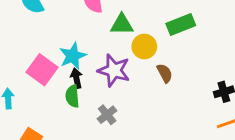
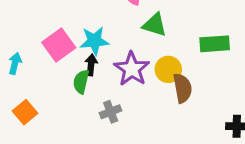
yellow circle: (144, 47) -> (168, 69), moved
brown semicircle: (165, 73) -> (182, 88), size x1.4

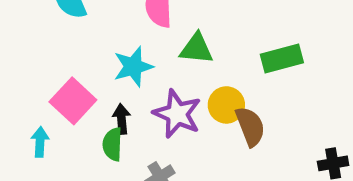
cyan star: (94, 41) -> (133, 67), moved
cyan arrow: (15, 63) -> (40, 142), moved

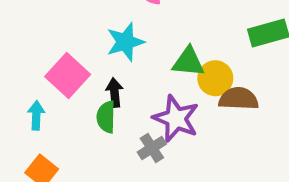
green triangle: (196, 49) -> (188, 62), moved
purple star: (177, 114) -> (176, 119), moved
brown semicircle: (250, 126) -> (239, 99), turned -66

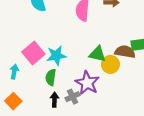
cyan star: (125, 42) -> (56, 56), moved
black arrow: (115, 93) -> (54, 100), moved
brown semicircle: (239, 99) -> (125, 52), moved

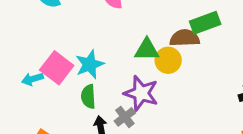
cyan arrow: (14, 72) -> (32, 79), moved, turned -104

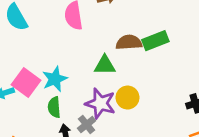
brown semicircle: (185, 38) -> (129, 42), moved
yellow circle: (168, 60) -> (128, 98), moved

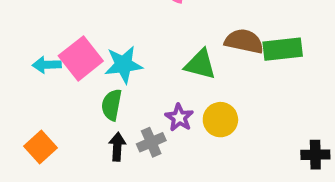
purple star: (100, 103) -> (179, 117), size x0.6

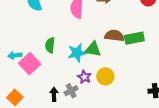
pink square: (81, 58) -> (30, 64), moved
cyan star: (124, 65) -> (77, 53), moved
green semicircle: (112, 105) -> (50, 45), moved

